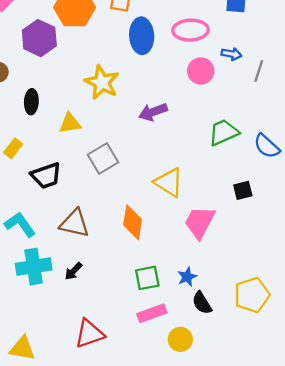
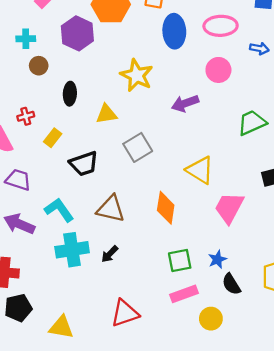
pink circle: (201, 71) -> (218, 70), moved

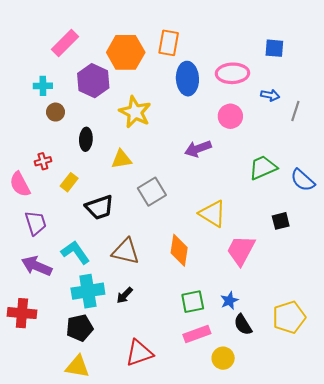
yellow star: (137, 75) -> (135, 112), moved
purple trapezoid: (18, 180) -> (36, 223), turned 55
black pentagon: (18, 308) -> (80, 328), moved

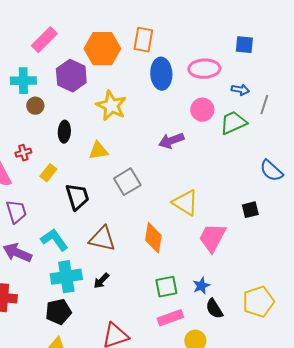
cyan cross: (43, 86) -> (23, 81), size x1.4
green trapezoid: (263, 168) -> (233, 123), moved
black trapezoid: (99, 207) -> (77, 197), turned -88

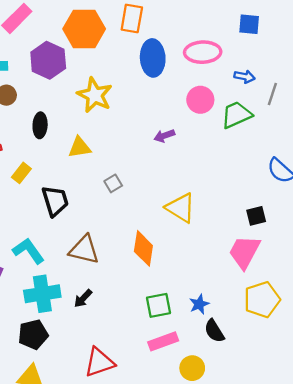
purple arrow: (171, 141) -> (164, 136), size x0.7
gray square: (127, 182) -> (113, 183), size x0.6
pink trapezoid: (212, 238) -> (244, 252), moved
yellow pentagon: (258, 302) -> (262, 300), moved

